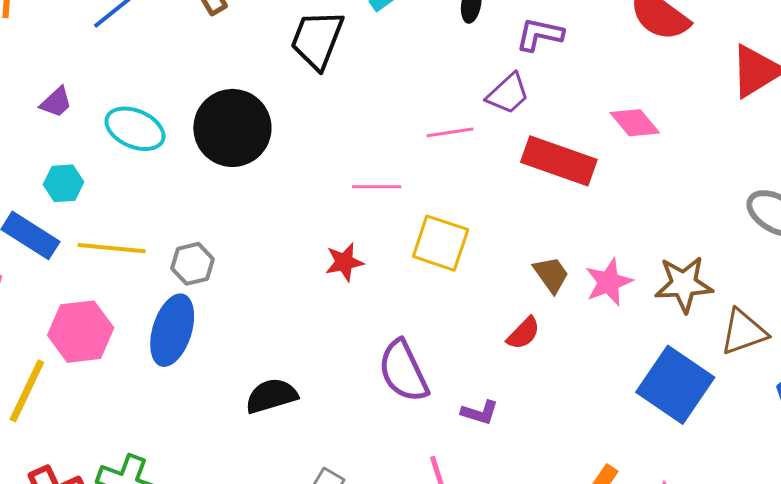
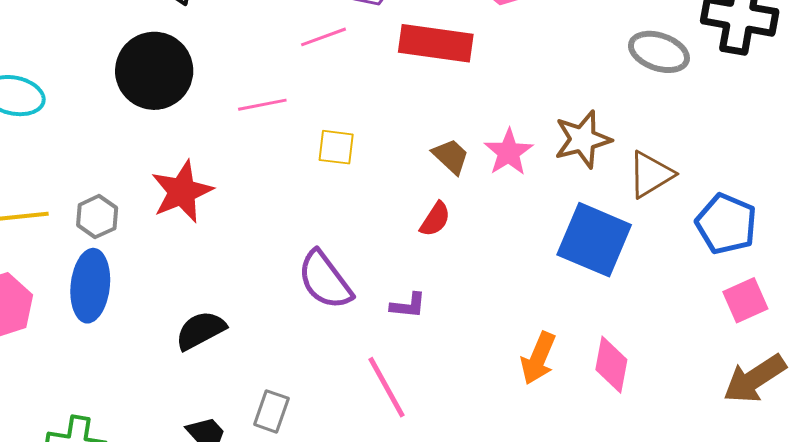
black circle: (232, 128) -> (154, 71), moved
yellow square: (441, 243) -> (336, 147), size x0.7
red star: (344, 262) -> (182, 192), moved, size x1.6

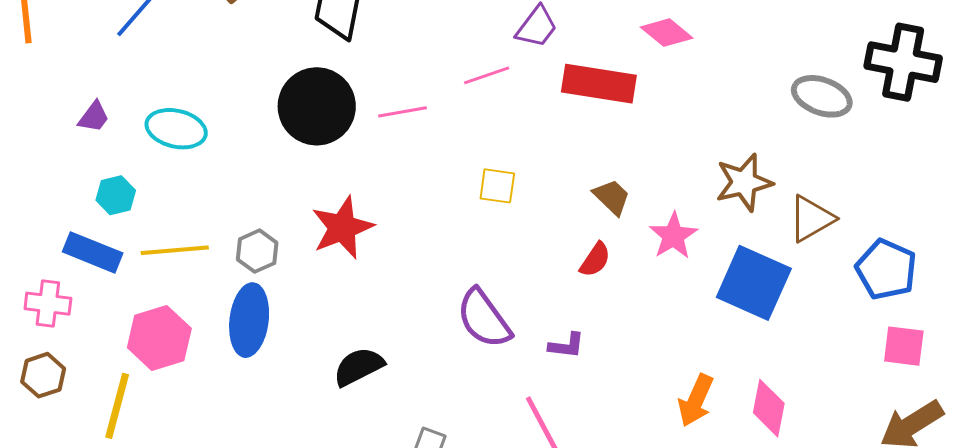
pink line: (262, 105) -> (403, 112), moved
pink star: (509, 152) -> (673, 236), moved
pink square: (745, 300) -> (904, 346), turned 30

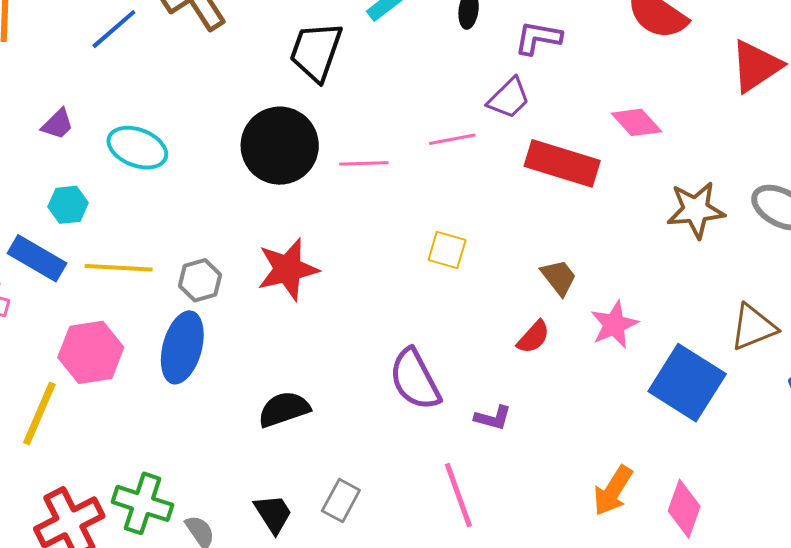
brown star: (744, 182) -> (696, 210), moved

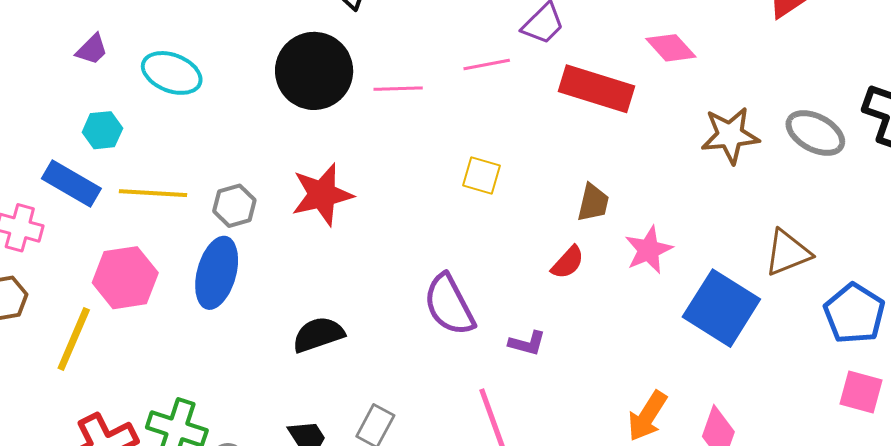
brown trapezoid: (559, 277) -> (593, 203), turned 51

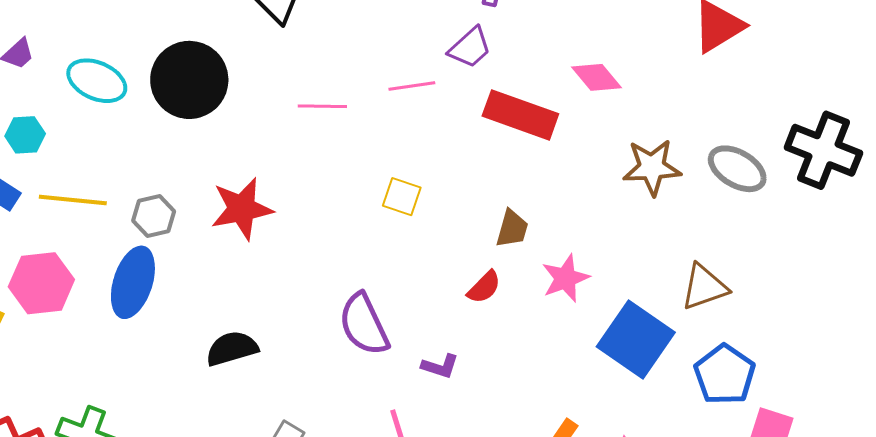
black circle: (314, 71) -> (189, 80), moved
blue pentagon: (854, 313) -> (725, 375), moved

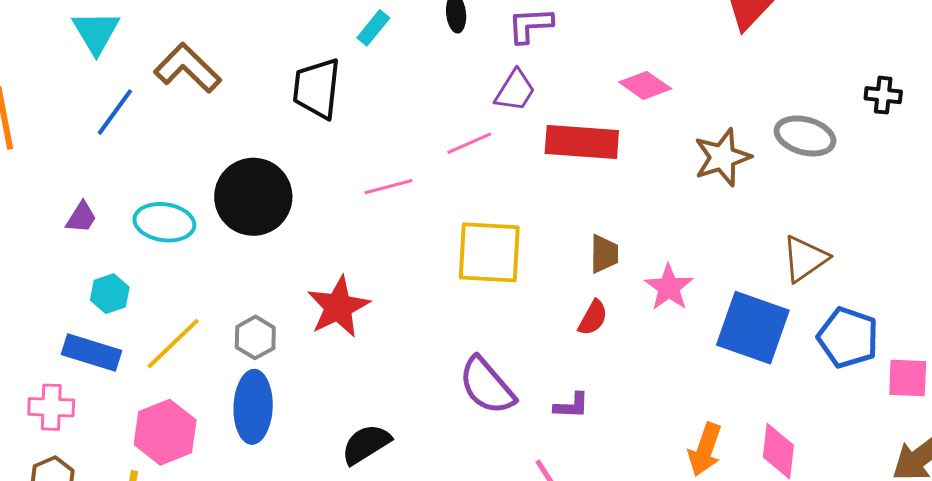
black cross: (823, 150) -> (883, 95), size x0.5
yellow square: (402, 197) -> (489, 252), size x1.8
yellow line: (73, 200) -> (173, 344), turned -34

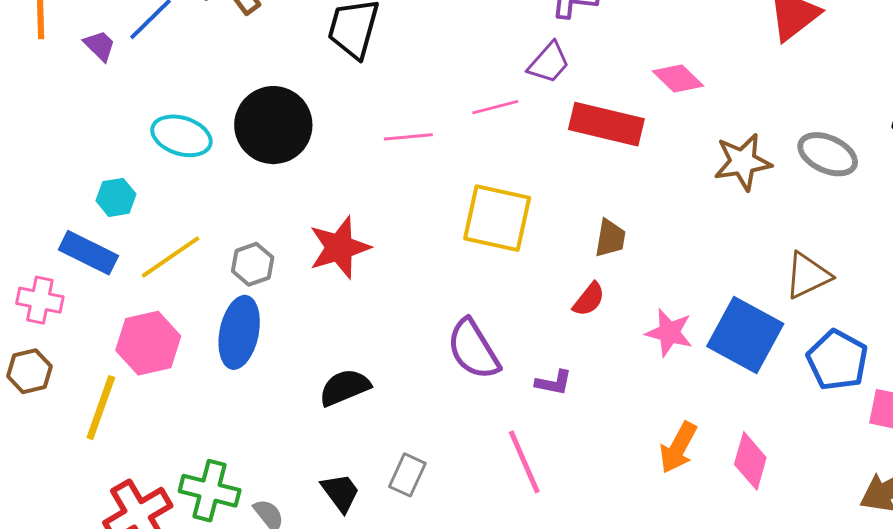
purple trapezoid: (81, 217) -> (100, 46), moved, turned -87
pink star: (669, 287) -> (669, 333), moved, turned -30

